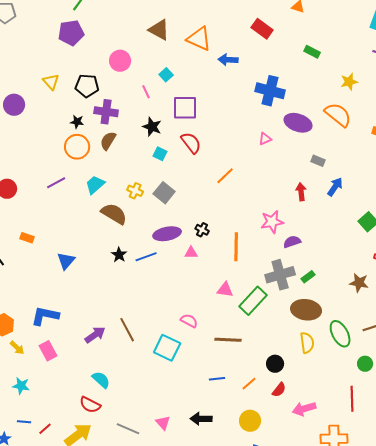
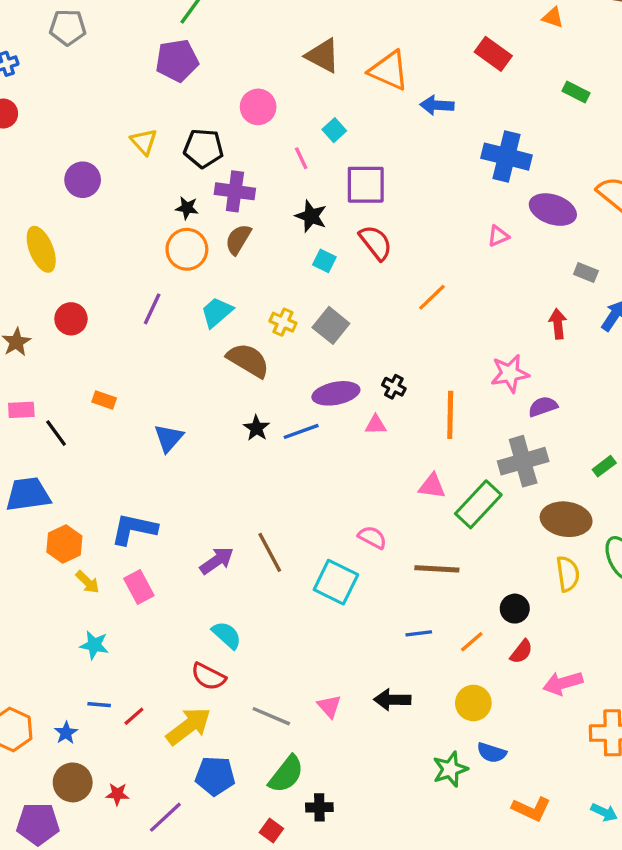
purple line: (56, 183) -> (152, 309), turned -36
green rectangle: (308, 277) -> (604, 466), moved

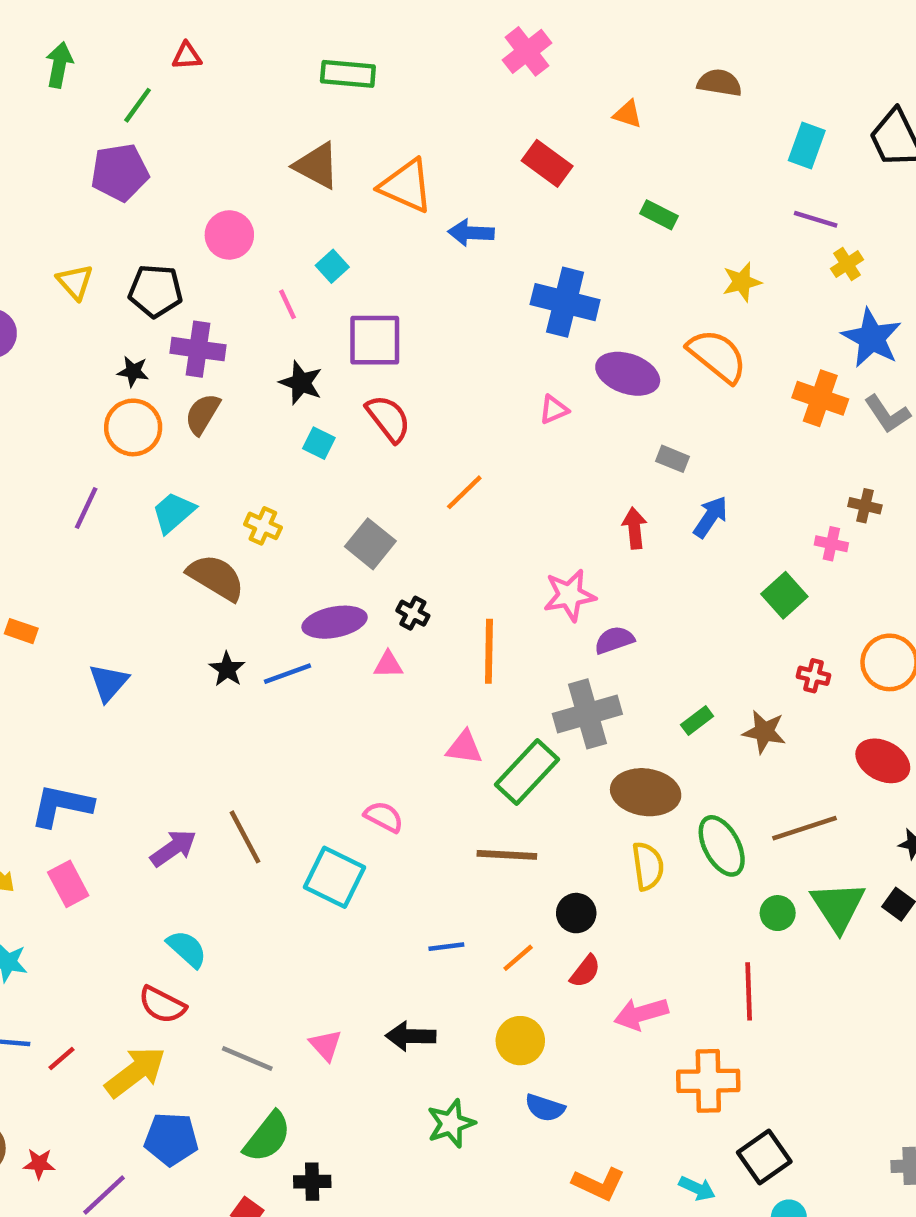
gray square: (331, 325) -> (370, 544), moved
brown line: (437, 569) -> (507, 855), moved
green star: (450, 769) -> (451, 1123), moved

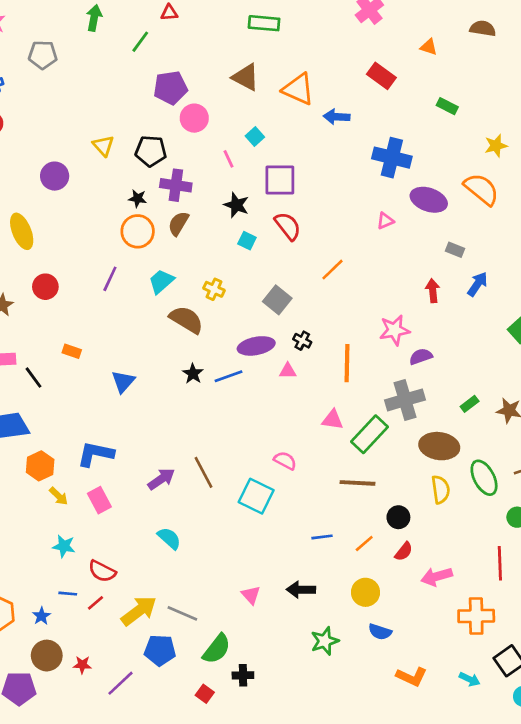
purple pentagon: (120, 172) -> (171, 88), moved
red semicircle: (162, 1005) -> (102, 571), moved
gray line: (247, 1059) -> (182, 613), moved

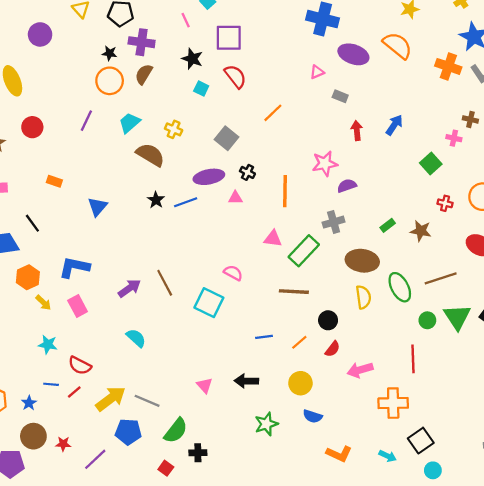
gray rectangle: (455, 250) -> (340, 96), moved
black line: (34, 378) -> (32, 223), moved
gray cross: (405, 400) -> (334, 222), size x0.7

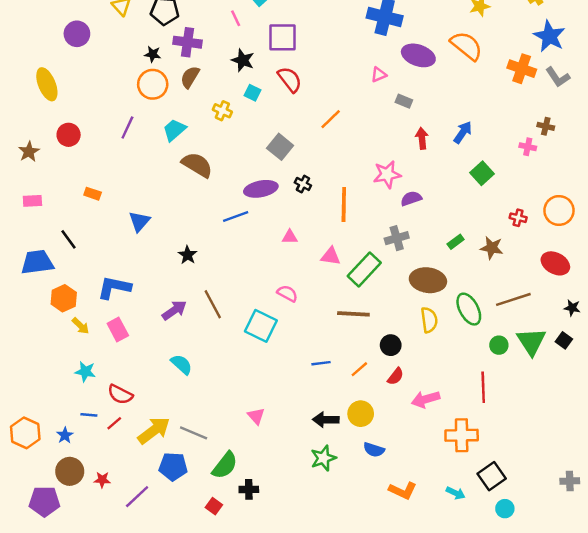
yellow cross: (174, 129) -> (222, 111), moved
green square: (431, 164) -> (482, 173), moved
pink triangle: (235, 198) -> (290, 237), moved
black star: (156, 200) -> (188, 255), moved
black arrow: (246, 381) -> (326, 420), moved

